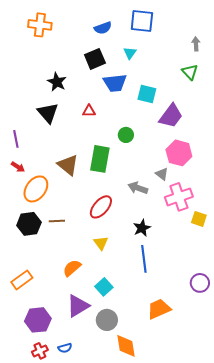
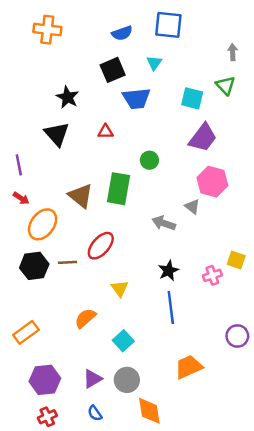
cyan square: (147, 94) -> (192, 98), moved
pink cross: (179, 197) -> (212, 275), moved, size x0.6
red ellipse: (101, 207) -> (101, 246), moved
purple triangle: (78, 306) -> (92, 379), moved, size x0.7
blue semicircle: (65, 348) -> (95, 413), moved, turned 72

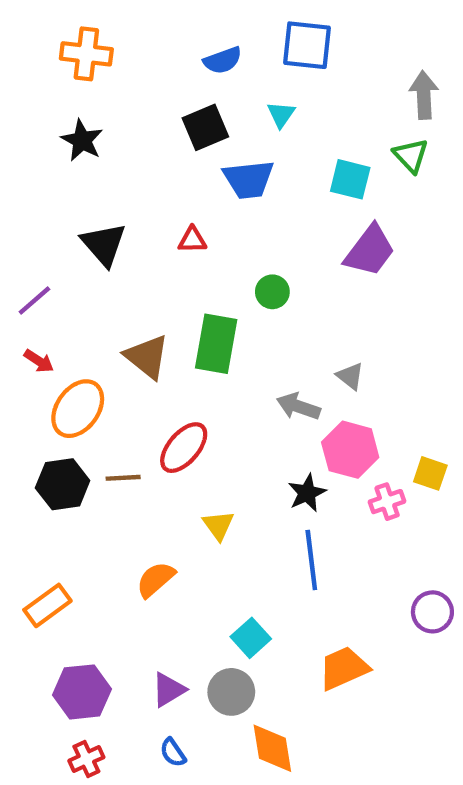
gray arrow: (233, 52) -> (424, 95), size x1.5
black star: (67, 97) -> (82, 140), moved
purple line: (19, 165) -> (34, 300), turned 60
pink hexagon: (212, 182) -> (350, 450), moved
cyan square: (123, 341) -> (251, 638), moved

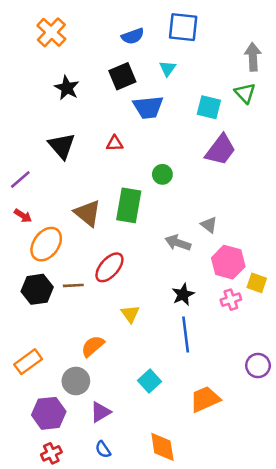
orange cross: (86, 54) -> (51, 32), turned 36
black star: (82, 140) -> (67, 88), moved
pink hexagon: (350, 450) -> (228, 262), moved
gray circle: (231, 692) -> (76, 381), moved

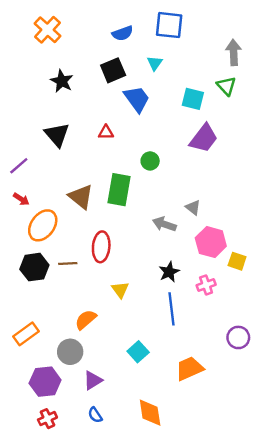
blue trapezoid: (148, 107) -> (137, 99), turned -120
red ellipse: (109, 267) -> (101, 247), turned -36
pink cross: (231, 300) -> (206, 285), moved

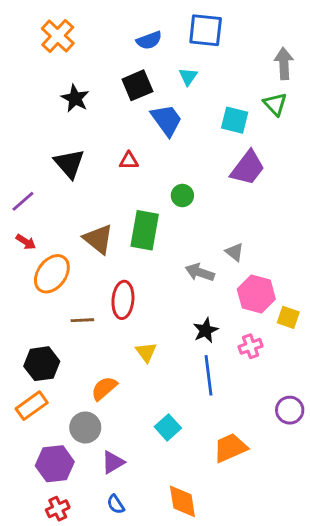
black hexagon: (34, 267) -> (42, 364), moved

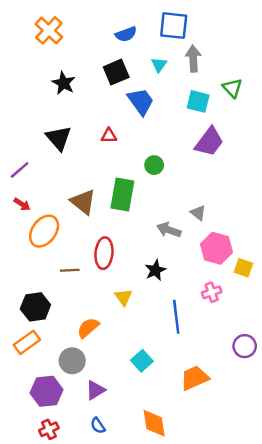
gray arrow: (284, 64) -> (193, 59), moved
black star: (206, 330) -> (155, 270), moved

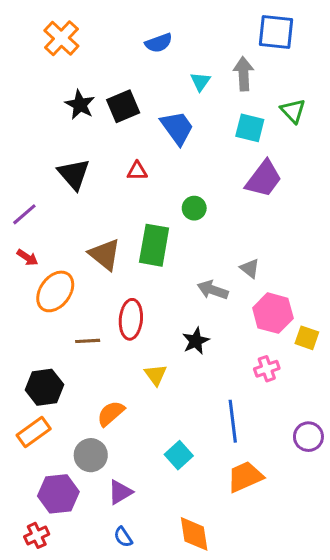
blue square: (174, 26) -> (276, 32), moved
black square: (116, 72) -> (123, 106), moved
blue line: (176, 317) -> (233, 421), moved
red cross: (49, 429) -> (37, 535), moved

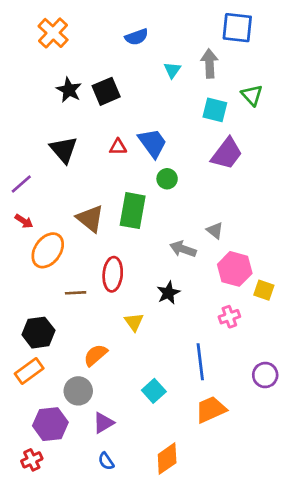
blue trapezoid: (177, 128) -> (152, 143), moved
orange diamond: (194, 534) -> (167, 459), turned 64

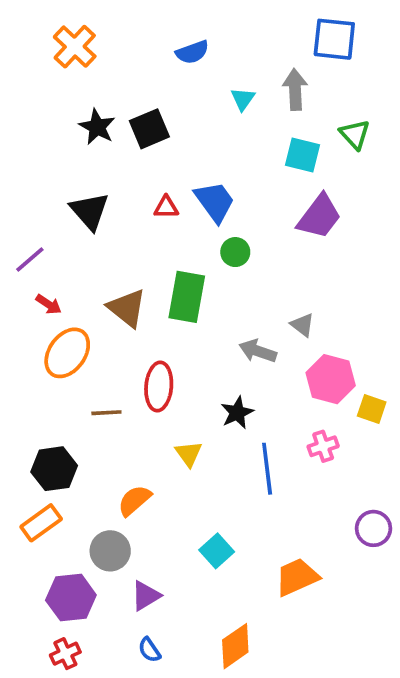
red arrow: (24, 221) -> (49, 304), moved
blue line: (200, 362) -> (267, 469), moved
red cross: (32, 460) -> (65, 654), moved

